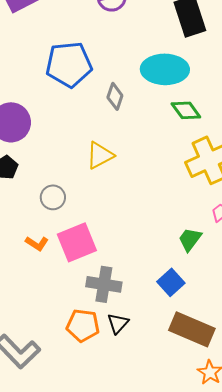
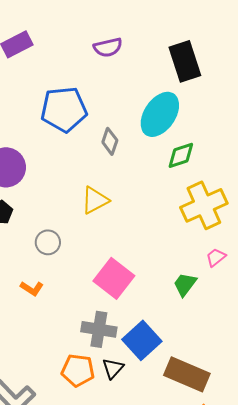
cyan ellipse: (165, 69) -> (160, 114), turned -57
green diamond: (186, 110) -> (181, 155), turned -72
pink square: (77, 242) -> (114, 278), moved, turned -30
blue square: (171, 282) -> (142, 340), moved, size x1.4

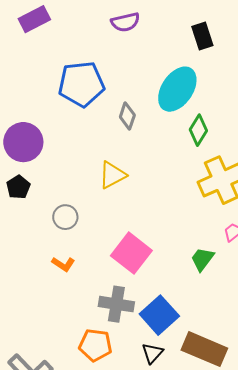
black rectangle: (185, 61) -> (202, 36), size x0.7
green diamond: (181, 155) -> (198, 130), turned -40
orange L-shape: (32, 288) -> (63, 264), moved
black triangle: (113, 368) -> (152, 353), moved

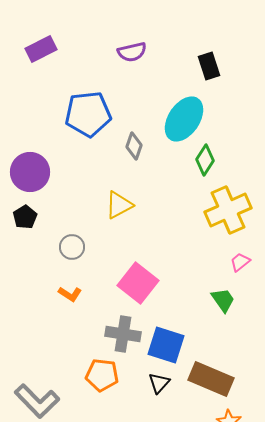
green trapezoid: (202, 259) -> (223, 300), moved, turned 108
blue square: (159, 315) -> (166, 345), turned -30

